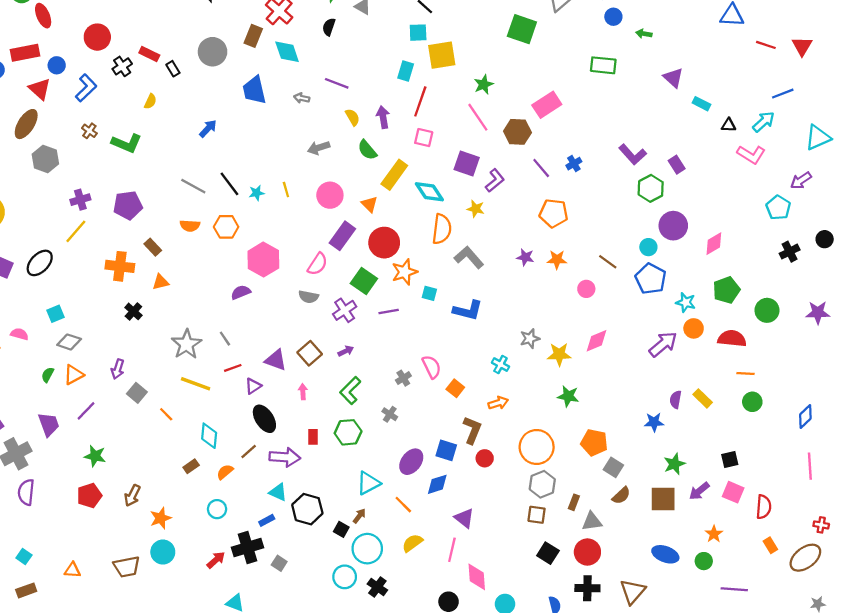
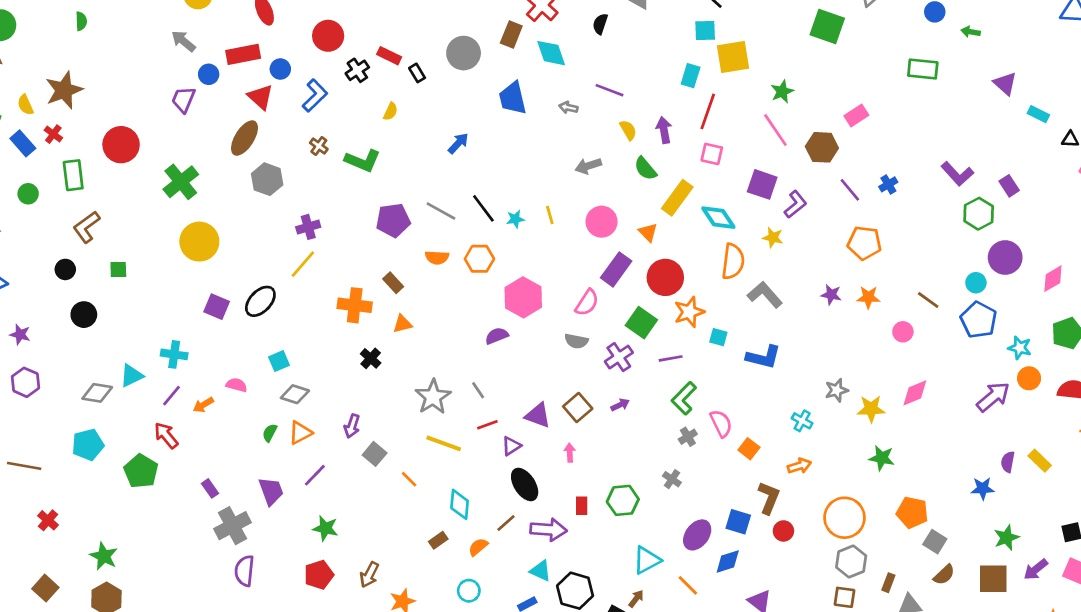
pink rectangle: (547, 105) -> (856, 115), size x0.7
purple pentagon: (128, 205) -> (393, 220), moved
green L-shape: (350, 391) -> (684, 398), moved

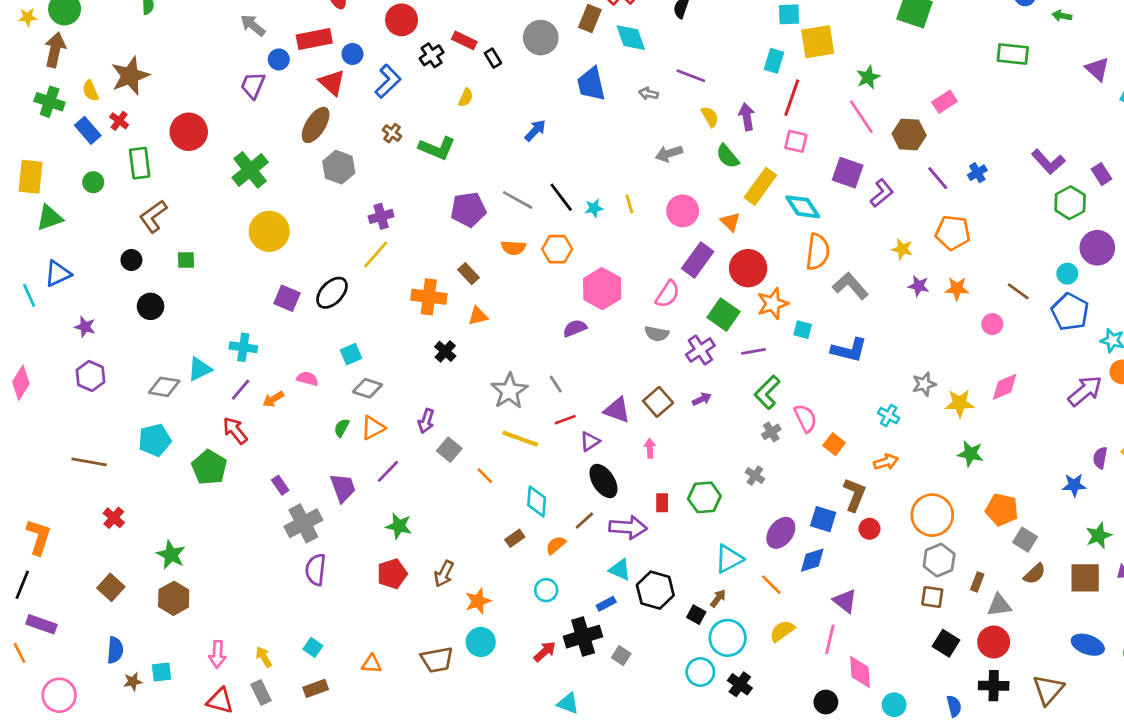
yellow star: (773, 238) -> (902, 249), moved

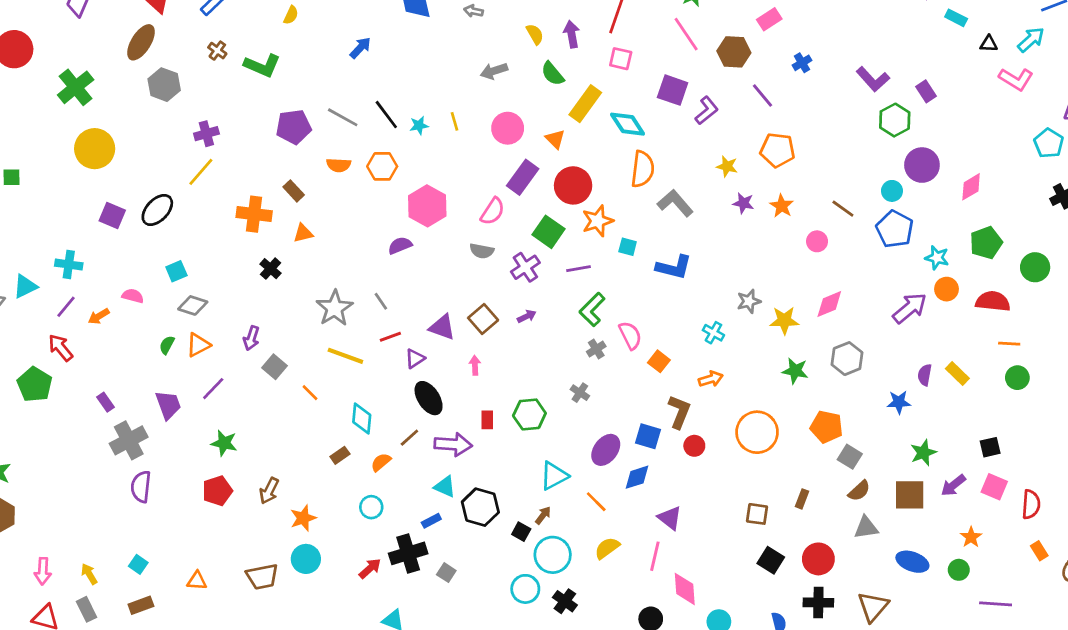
blue cross: (977, 173) -> (802, 63), moved
orange star: (957, 289) -> (782, 206), turned 30
gray hexagon: (939, 560) -> (847, 359), moved
gray triangle: (999, 605) -> (866, 528), moved

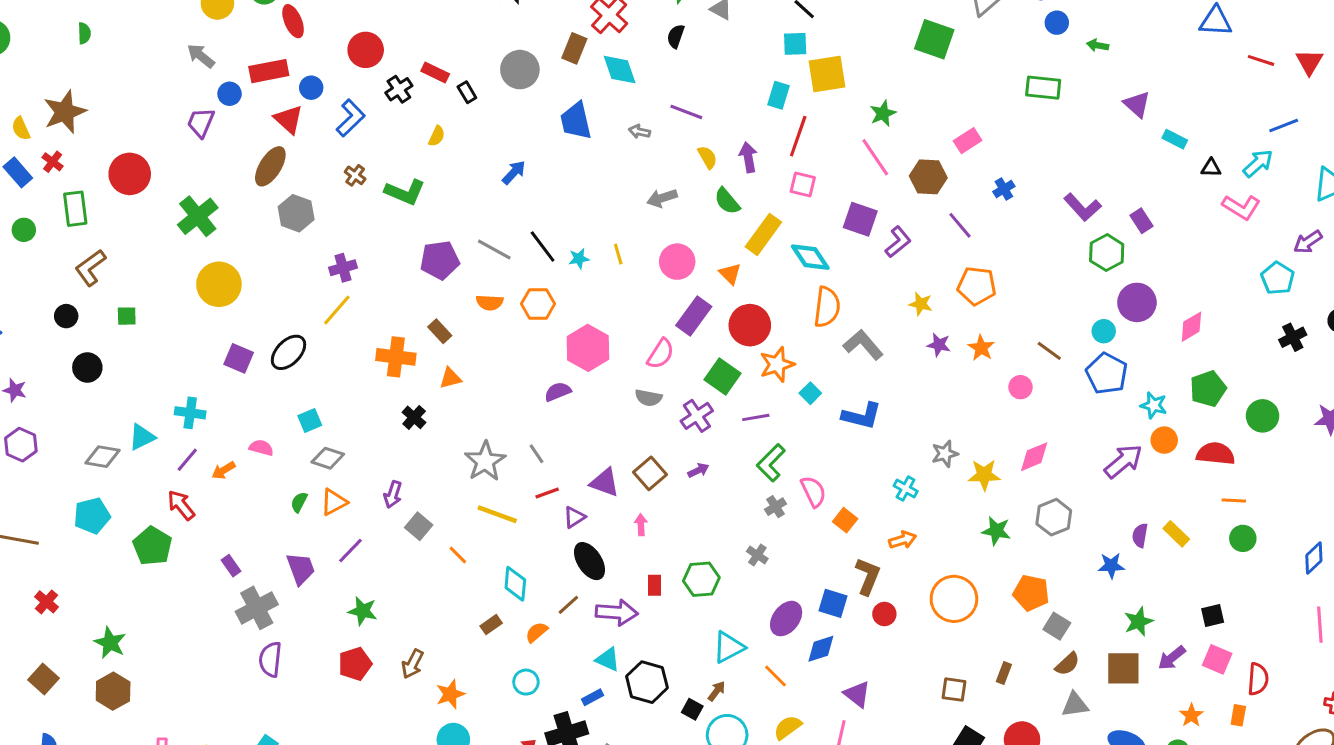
cyan square: (628, 247) -> (810, 393), turned 30
orange rectangle: (1039, 551) -> (1238, 715), moved, turned 42

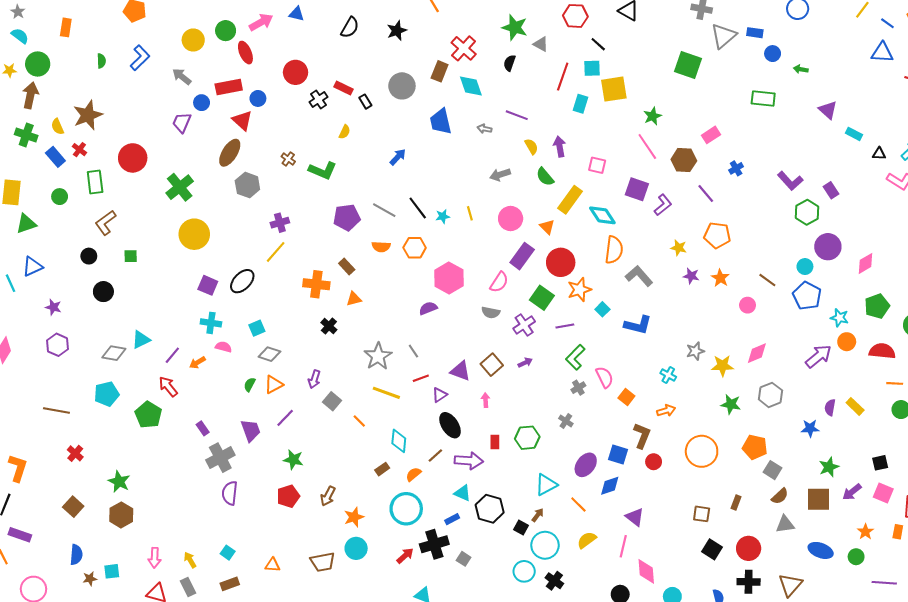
blue L-shape: (351, 118) -> (140, 58), moved
red line: (798, 136) -> (563, 77), moved
cyan cross: (190, 413) -> (211, 323), moved
cyan circle: (526, 682) -> (406, 509), size x1.8

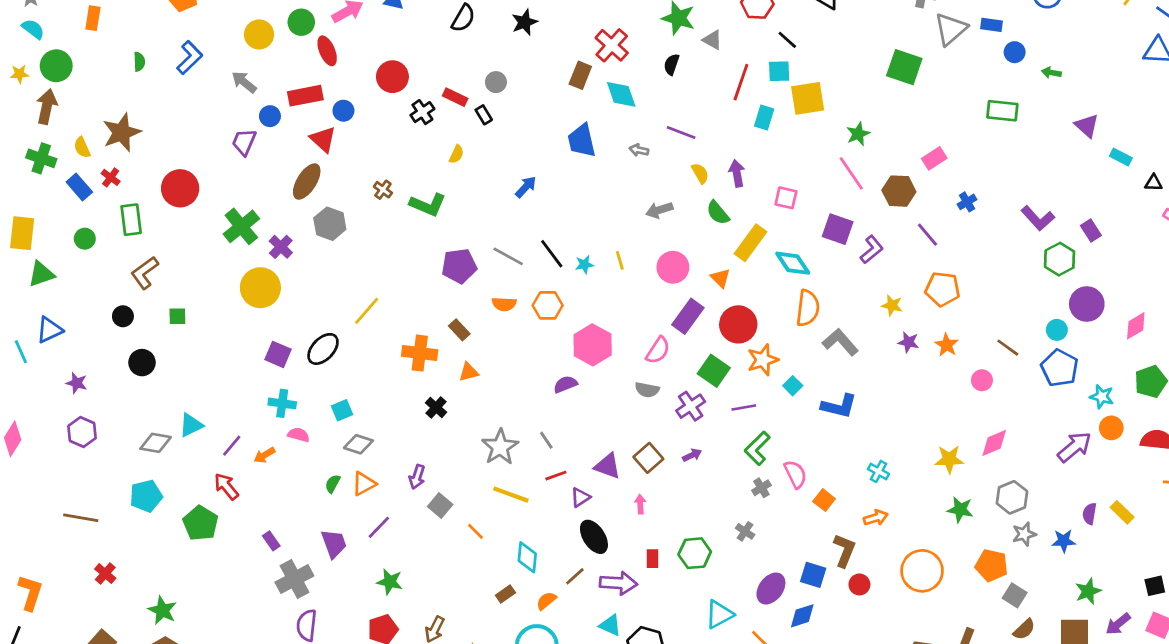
gray circle: (402, 86) -> (496, 82), moved, size x0.6
purple cross: (280, 223) -> (281, 247), moved, turned -30
gray star: (695, 351) -> (1024, 534), moved

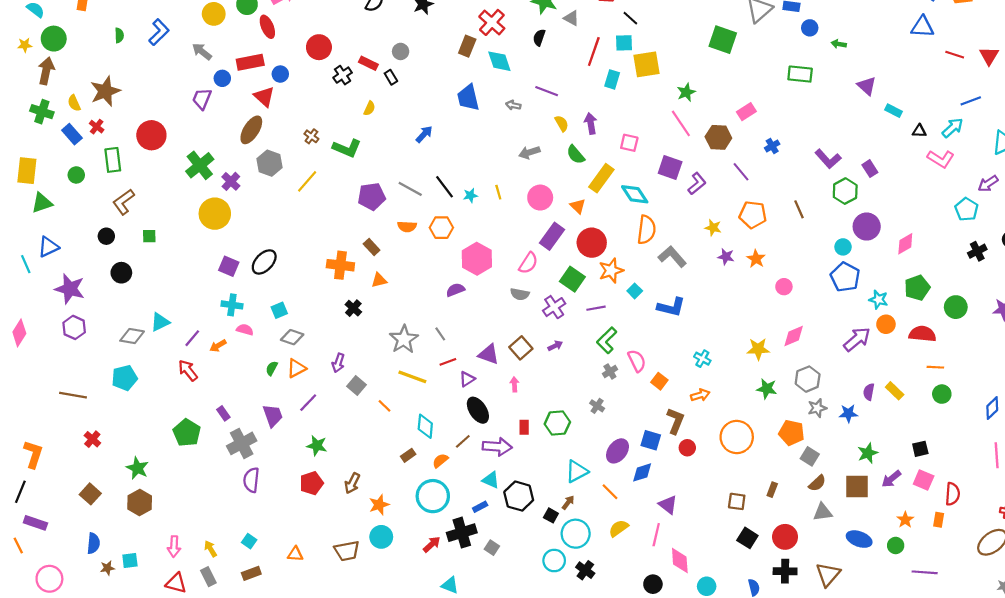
yellow line: (367, 311) -> (307, 181), moved
brown line: (1008, 348) -> (799, 209), moved, turned 30
purple star: (77, 383) -> (70, 289), size x1.8
green pentagon: (201, 523) -> (187, 433), moved

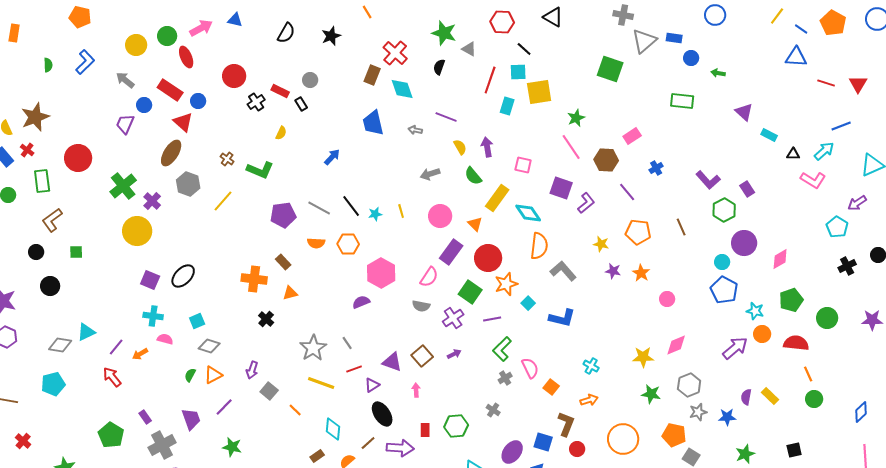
red rectangle: (250, 62) -> (170, 90), turned 45
orange line: (935, 367) -> (808, 374), turned 63

